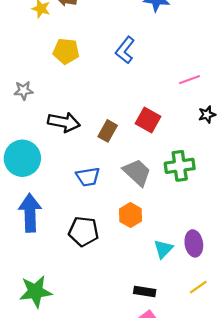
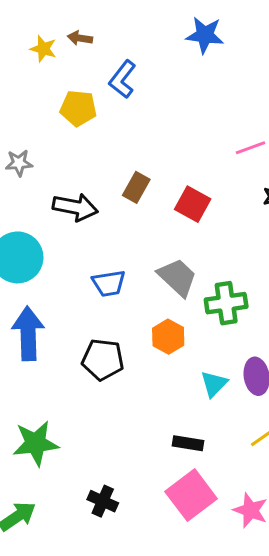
blue L-shape: (125, 50) -> (123, 79), moved
brown rectangle: (108, 131) -> (136, 187), moved
green cross: (180, 166) -> (226, 303), moved

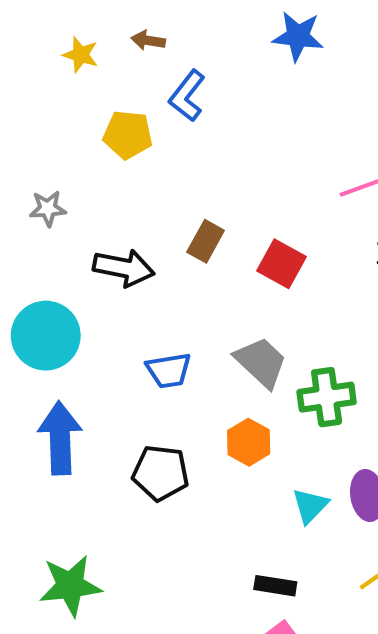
brown arrow: (80, 38) -> (148, 40), moved

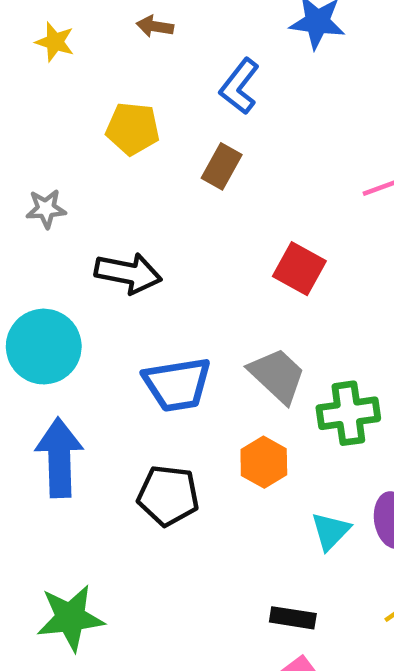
yellow star: (81, 55) -> (55, 42), moved
blue L-shape: (187, 96) -> (239, 86), moved
brown rectangle: (206, 241) -> (222, 166), moved
blue trapezoid: (169, 370) -> (177, 384), size x1.4

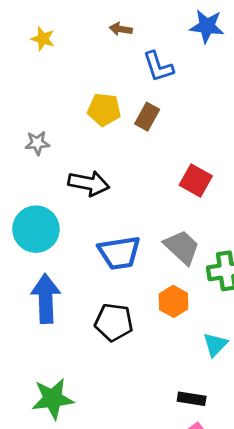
brown arrow: (155, 26) -> (121, 29), moved
blue L-shape: (239, 86) -> (158, 67), turned -56
yellow pentagon: (133, 129) -> (104, 110), moved

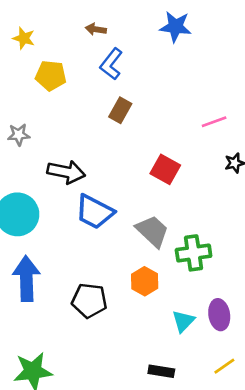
blue L-shape: (158, 67) -> (111, 64), moved, turned 56
yellow pentagon: (104, 110) -> (51, 76), moved
blue trapezoid: (119, 253) -> (95, 212), moved, turned 36

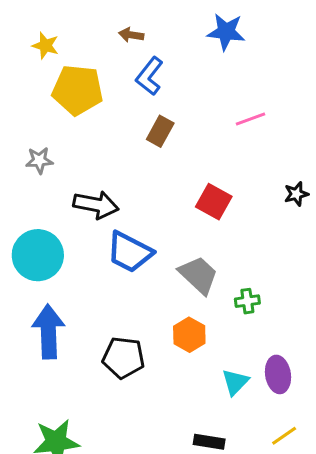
yellow pentagon: (51, 76) -> (78, 90), size x1.4
pink line: (214, 122) -> (250, 119), moved
green cross: (194, 253) -> (247, 301), size x0.6

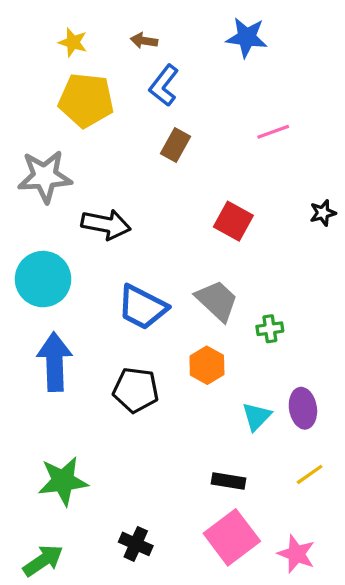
yellow star: (45, 46) -> (73, 42), moved
gray star: (39, 160) -> (45, 176), size x1.8
blue trapezoid: (130, 252) -> (142, 307), moved

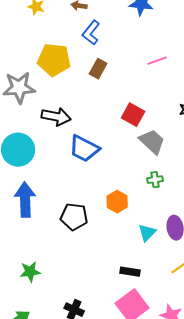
yellow pentagon: (86, 100) -> (54, 60), moved
gray trapezoid: (217, 301) -> (152, 142), moved
blue trapezoid: (142, 307) -> (84, 149), moved
green star: (63, 481) -> (30, 272), size x0.7

